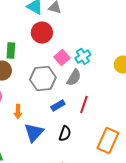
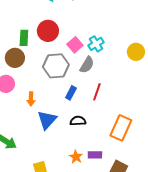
red circle: (42, 33) -> (48, 31), moved
blue rectangle: (58, 106) -> (71, 93), turned -32
black semicircle: (65, 134) -> (78, 121), turned -112

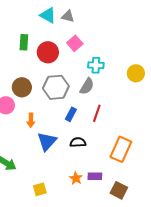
green rectangle: (24, 38) -> (24, 42), moved
cyan cross: (96, 44) -> (96, 65), turned 35
pink square: (75, 45) -> (75, 43), moved
brown circle: (15, 58) -> (22, 87), moved

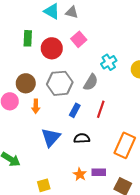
cyan cross: (96, 65) -> (109, 62), moved, turned -35
orange arrow: (31, 120) -> (36, 106), moved

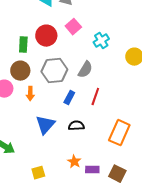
green rectangle: (28, 38) -> (23, 45), moved
cyan cross: (109, 62) -> (101, 41), moved
purple rectangle: (99, 172) -> (92, 170), moved

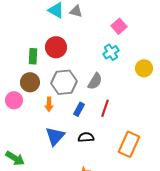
pink square: (73, 27) -> (119, 26), moved
orange arrow: (30, 94) -> (49, 104), moved

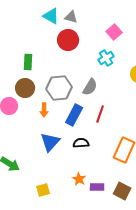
red circle: (56, 47) -> (68, 40), moved
blue rectangle: (79, 109) -> (74, 115), size x1.5

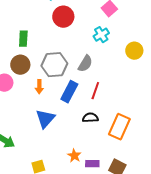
black semicircle: (81, 143) -> (90, 118), moved

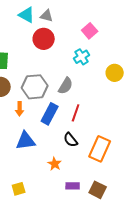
black semicircle: (90, 118) -> (71, 140), turned -126
blue triangle: (45, 119) -> (26, 141), turned 40
orange star: (74, 156) -> (55, 164), moved

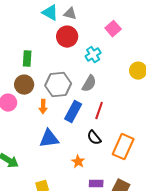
cyan cross: (82, 57) -> (93, 55), moved

